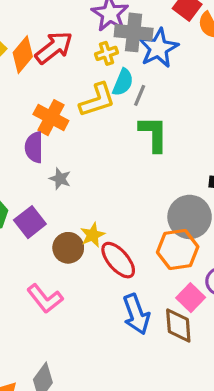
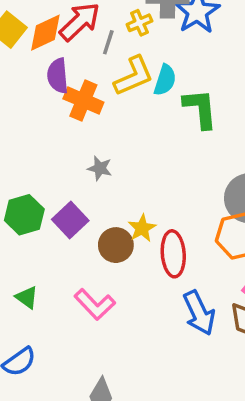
orange diamond: (23, 55) -> (45, 33), turned 30
cyan semicircle: (123, 82) -> (165, 80), moved
gray line: (140, 95) -> (108, 42), moved
purple semicircle: (34, 147) -> (58, 76), moved
red ellipse: (118, 260) -> (173, 254), turned 42

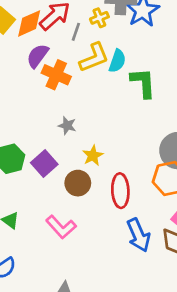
purple semicircle: (58, 76) -> (38, 56), turned 40
yellow star: (142, 228) -> (93, 156), moved

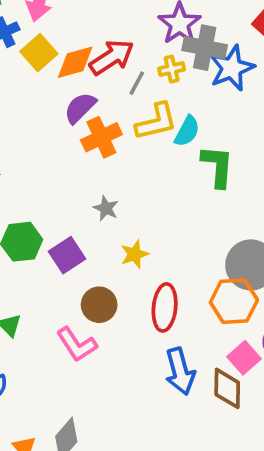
orange cross: (56, 75) -> (101, 137), turned 32
brown circle: (78, 183) -> (99, 305), moved

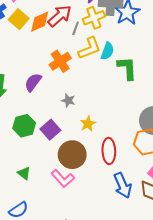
yellow cross: (172, 69) -> (94, 18), size x1.5
purple semicircle: (80, 108) -> (33, 82), moved
brown circle: (99, 305) -> (72, 155), size x1.4

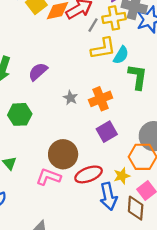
orange cross: (60, 61) -> (101, 99), moved
yellow star: (88, 124) -> (122, 176), moved
purple square: (50, 130) -> (107, 132), moved
red ellipse: (109, 151) -> (89, 174), moved, turned 60
pink L-shape: (63, 179) -> (48, 177), turned 140

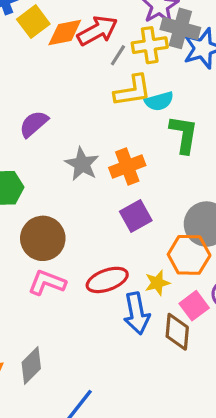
cyan semicircle: (121, 55) -> (159, 101), turned 42
gray star: (70, 98) -> (82, 164), size x1.5
brown circle: (63, 154) -> (43, 238), moved

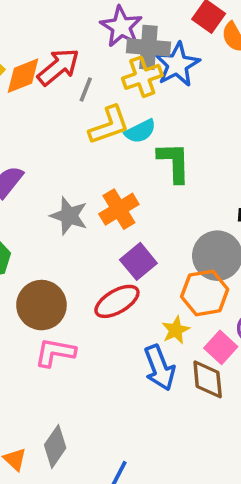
yellow cross: (150, 45) -> (142, 77), moved
red ellipse: (107, 280) -> (117, 301), moved

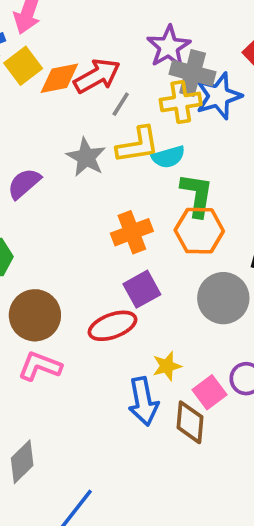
gray star: (69, 216) -> (86, 157), moved
orange hexagon: (205, 293) -> (199, 231), moved

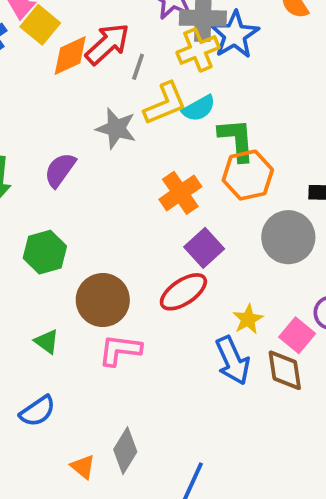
yellow square: (23, 66) -> (40, 25), moved

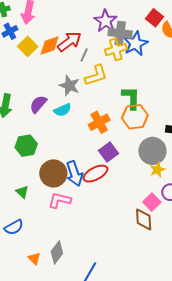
yellow square: (40, 25) -> (28, 46), moved
cyan semicircle: (199, 108) -> (63, 110), moved
yellow star: (248, 319) -> (157, 170), moved
blue arrow: (233, 361) -> (74, 173), moved

